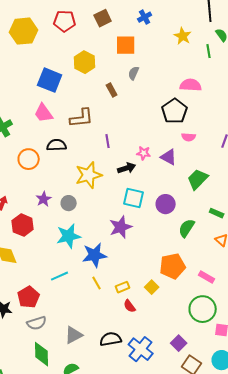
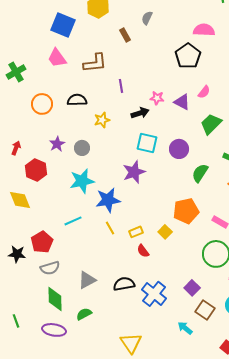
pink semicircle: (189, 137) -> (204, 92), moved, turned -56
black semicircle: (57, 145) -> (77, 100), moved
yellow star: (89, 175) -> (102, 120), size x0.6

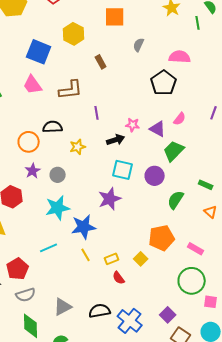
gray semicircle: (147, 18) -> (139, 45), moved
orange circle: (42, 104) -> (29, 142), moved
green trapezoid: (211, 124) -> (174, 151), moved

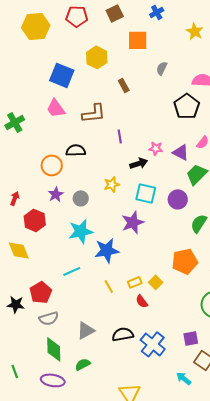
yellow star: (78, 147) -> (112, 184), moved
yellow line: (86, 255) -> (109, 286), moved
yellow square: (141, 259) -> (156, 282), moved
purple square: (168, 315) -> (191, 338), turned 35

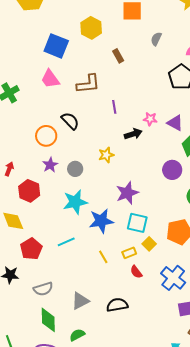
black semicircle: (76, 150) -> (70, 121), turned 48
cyan square: (146, 193) -> (137, 223), moved
yellow square: (156, 282) -> (149, 244), moved
red pentagon: (41, 292) -> (31, 249), moved
blue cross: (153, 344) -> (173, 278), moved

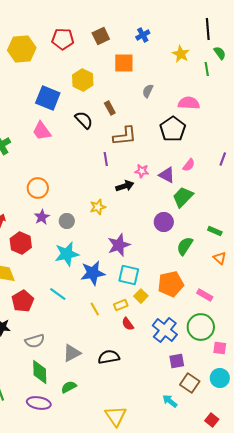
brown L-shape: (88, 84) -> (125, 136), moved
black semicircle: (70, 121) -> (84, 120), moved
cyan line: (66, 242) -> (58, 294), turned 60

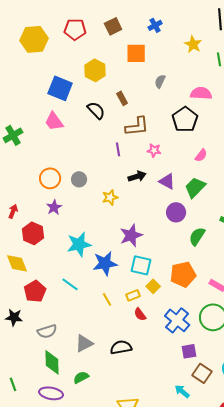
pink star: (142, 171) -> (154, 150), moved
purple triangle: (167, 175) -> (167, 181), moved
gray circle: (67, 221) -> (79, 179), moved

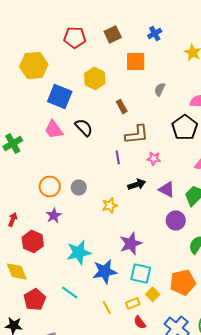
yellow hexagon: (34, 39) -> (34, 65), moved
black semicircle: (96, 110) -> (84, 127), moved

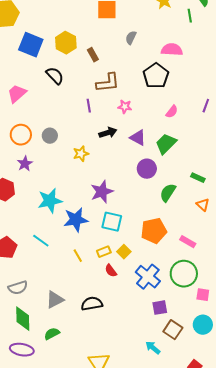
yellow hexagon: (95, 78) -> (66, 43), moved
pink trapezoid: (54, 129) -> (17, 94), moved, turned 85
yellow square: (153, 294) -> (124, 252), moved

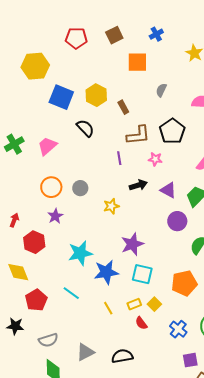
black pentagon: (156, 76) -> (172, 131), moved
blue cross: (148, 277) -> (178, 329), size x0.7

